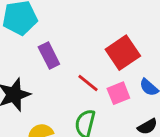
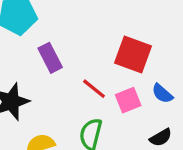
red square: (123, 53) -> (133, 55), turned -36

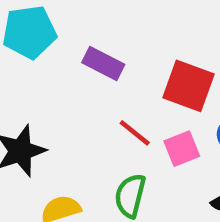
purple rectangle: (50, 58) -> (103, 63), moved, turned -36

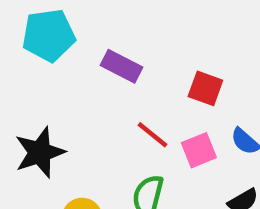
red square: (188, 86) -> (205, 88), size x0.7

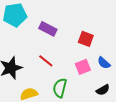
red line: (152, 135) -> (46, 61), moved

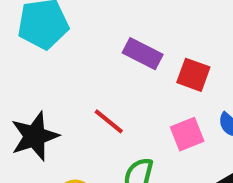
purple rectangle: (48, 29) -> (143, 54), moved

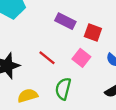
pink square: (187, 134) -> (81, 58), moved, turned -30

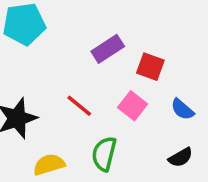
purple rectangle: (65, 21) -> (108, 49), turned -60

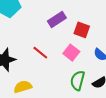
green semicircle: (104, 154) -> (78, 81), moved

